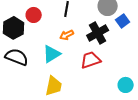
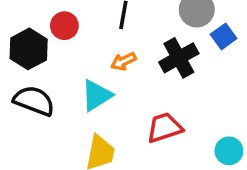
red trapezoid: (91, 60) -> (165, 128), moved

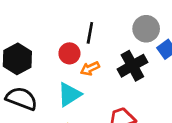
red circle: (64, 26) -> (69, 53), moved

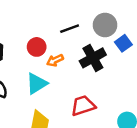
black line: (90, 33) -> (70, 29), moved, turned 60

